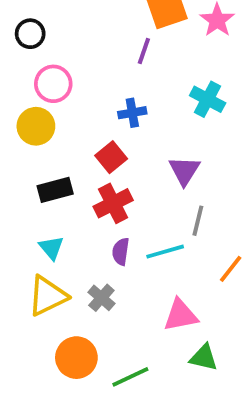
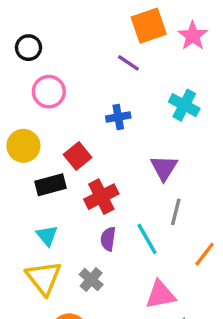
purple line: (144, 51) -> (128, 63), turned -75
yellow circle: (36, 126) -> (23, 146), moved
red square: (111, 157) -> (78, 156), moved
cyan line: (165, 252) -> (147, 239), turned 76
yellow triangle: (47, 296) -> (44, 278), turned -42

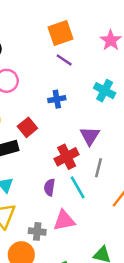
orange square: (149, 26) -> (60, 33), moved
red cross: (101, 197) -> (67, 157), moved
gray cross: (91, 280) -> (37, 231), moved, turned -35
pink triangle: (161, 295) -> (64, 220), moved

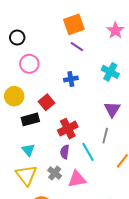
purple triangle: (90, 136) -> (112, 109), moved
red cross: (67, 157) -> (68, 129), moved
gray cross: (37, 231) -> (55, 173), moved, turned 32

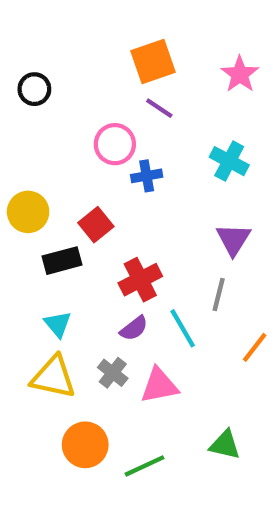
pink circle: (29, 64) -> (115, 144), moved
purple semicircle: (65, 152) -> (134, 328), turned -136
yellow triangle: (26, 175) -> (53, 377), turned -40

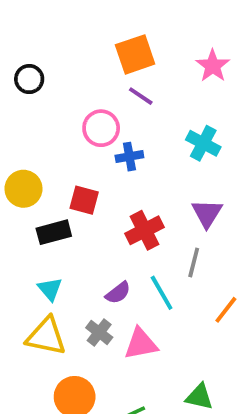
red square: (96, 225) -> (84, 200), turned -36
red cross: (140, 280) -> (145, 230), moved

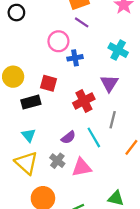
purple triangle: (207, 213) -> (109, 83), moved
yellow triangle: (46, 336) -> (26, 163), turned 30

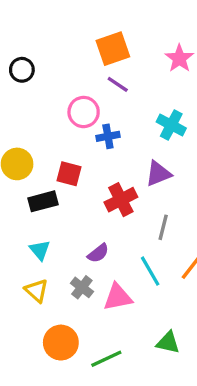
purple triangle: (109, 83) -> (158, 174), turned 36
cyan line: (94, 137) -> (150, 271), moved
yellow triangle: (26, 163) -> (37, 291), size x0.7

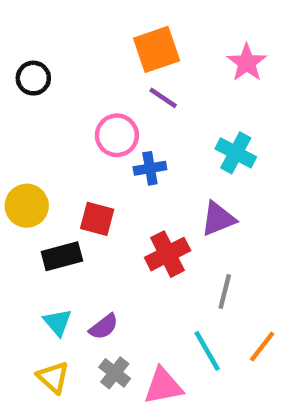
purple semicircle: (98, 253) -> (104, 327), moved

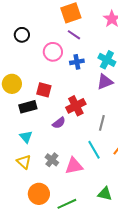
black circle: (33, 78) -> (22, 35), moved
blue cross: (150, 168) -> (77, 62), moved
purple triangle: (218, 219) -> (105, 82), moved
purple semicircle: (104, 327) -> (59, 123), moved

